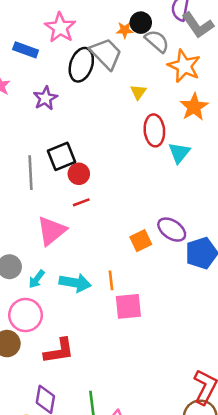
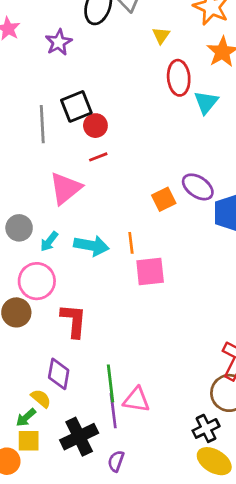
red L-shape: (59, 351) -> (74, 321), turned -76

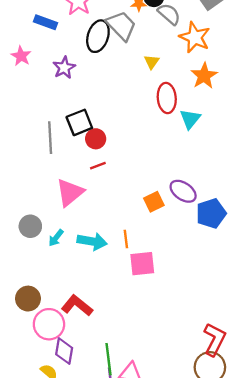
pink circle: (37, 281) -> (49, 324), moved
red L-shape: (74, 321) -> (77, 306), turned -56

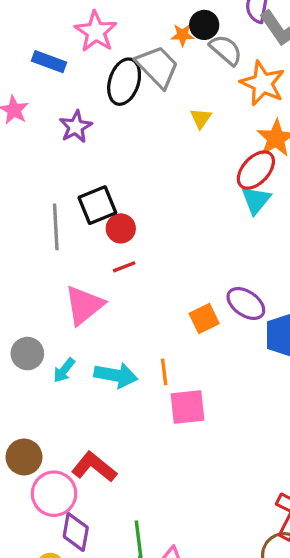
red ellipse: (167, 98) -> (256, 170), moved, turned 48

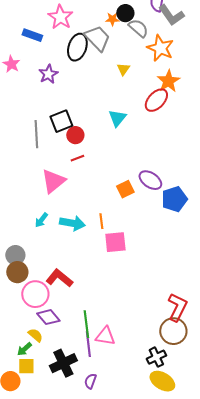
cyan triangle: (256, 200) -> (117, 118), moved
gray circle: (27, 354) -> (15, 255), moved
purple diamond: (76, 532) -> (48, 317), turned -50

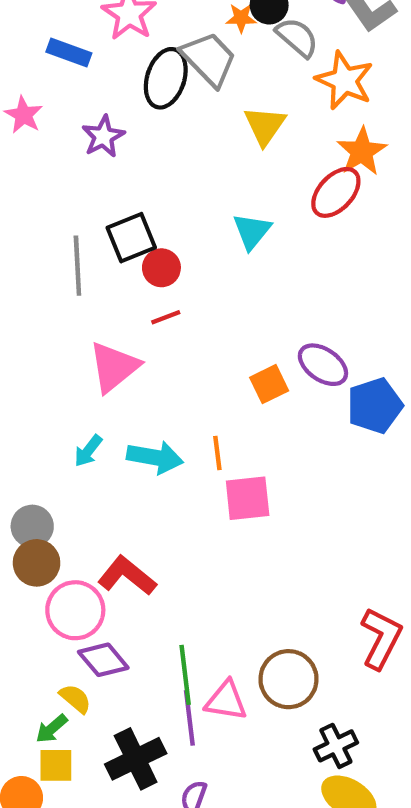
yellow triangle: (123, 69) -> (265, 126), size x1.5
brown circle: (173, 331) -> (289, 679), moved

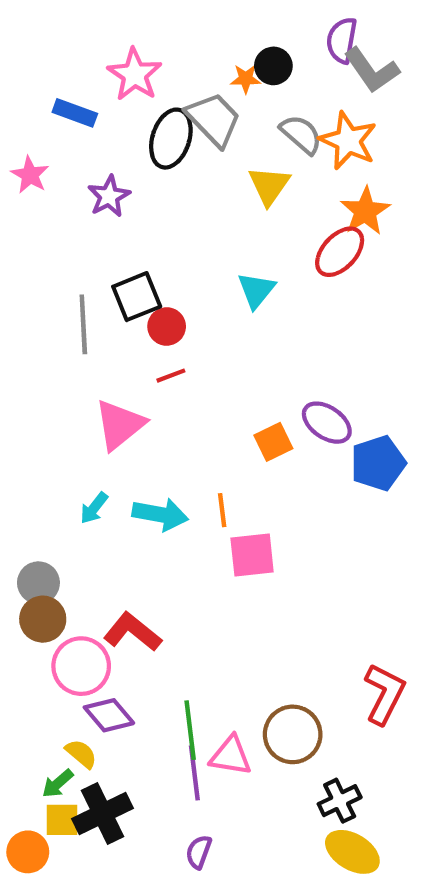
gray semicircle: (297, 37) -> (301, 134), moved
black cross: (136, 759) -> (103, 813), moved

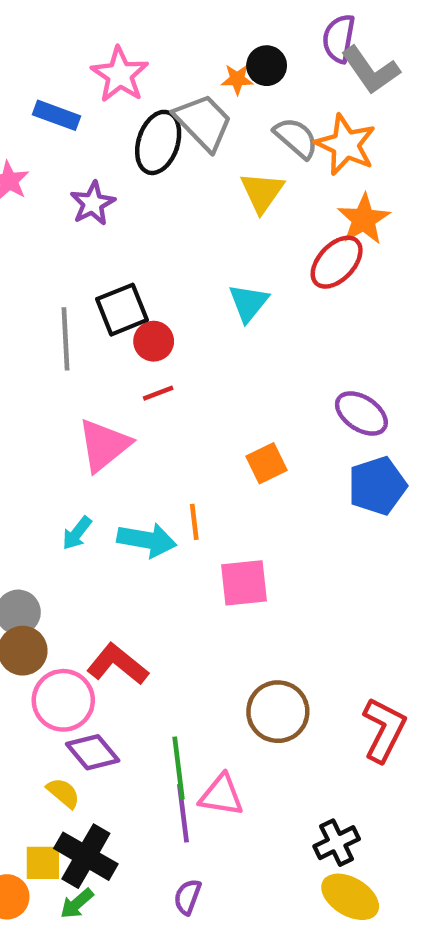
purple ellipse: (327, 423) -> (361, 413), moved
orange line: (222, 510) -> (194, 522), moved
brown circle: (293, 734) -> (278, 712), moved
green arrow: (58, 784) -> (77, 904), moved
black cross: (103, 813) -> (86, 856), turned -34

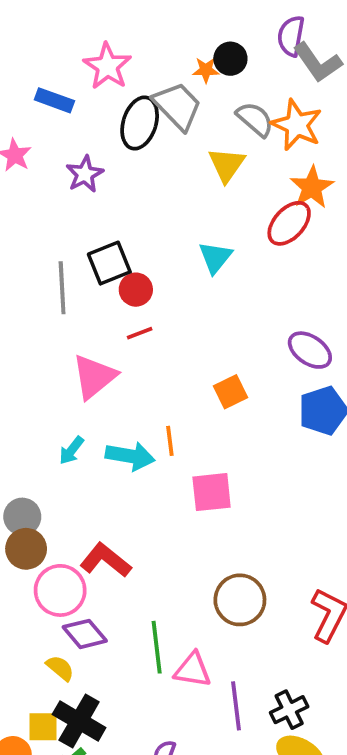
purple line: (183, 813) -> (236, 706), moved

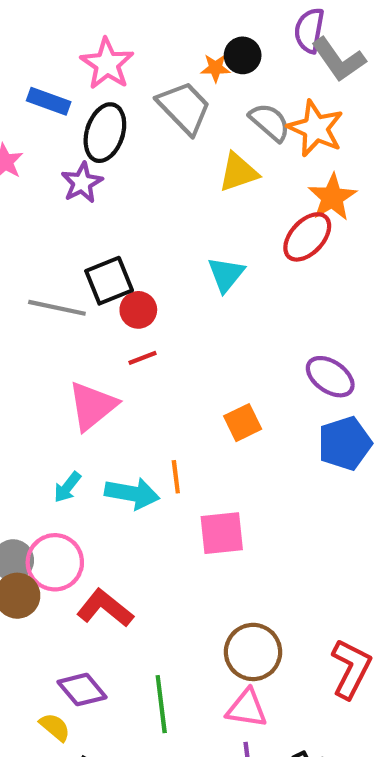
black ellipse: (140, 123) -> (105, 133), moved
yellow triangle: (227, 165) -> (238, 172), turned 36
gray line: (62, 288) -> (57, 308), turned -75
pink circle: (60, 590) -> (55, 562), moved
pink triangle: (193, 670) -> (247, 708), moved

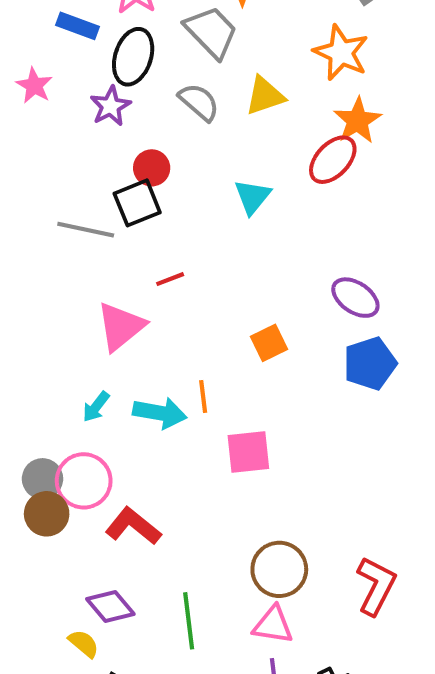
gray semicircle: (270, 122) -> (199, 102), moved
red circle: (138, 310) -> (152, 168), moved

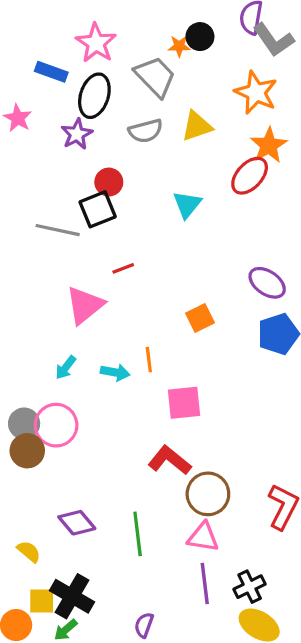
gray semicircle: (199, 102) -> (146, 131), turned 124
cyan arrow: (160, 413) -> (115, 372), size x0.7
red L-shape: (133, 526) -> (170, 460), moved
yellow semicircle: (84, 644) -> (29, 551), moved

